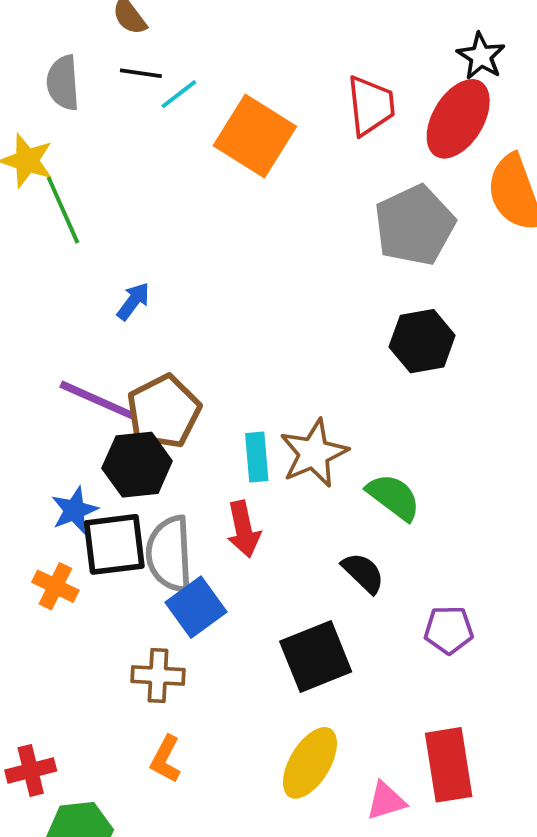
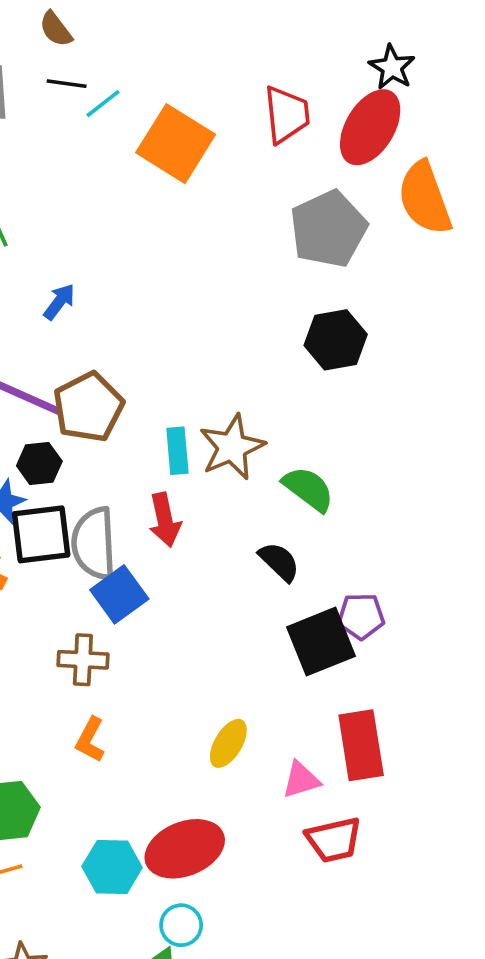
black hexagon: (137, 465) -> (39, 463), moved, size x0.7
black square: (316, 657) -> (321, 642), moved
yellow ellipse: (310, 763) -> (228, 743), size x0.7

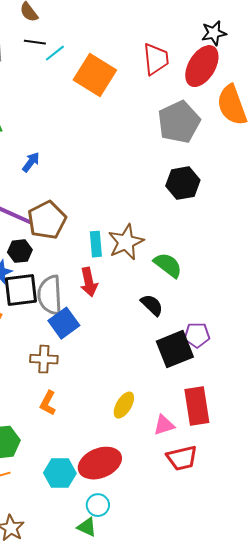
black star: (392, 67) -> (214, 33), turned 30

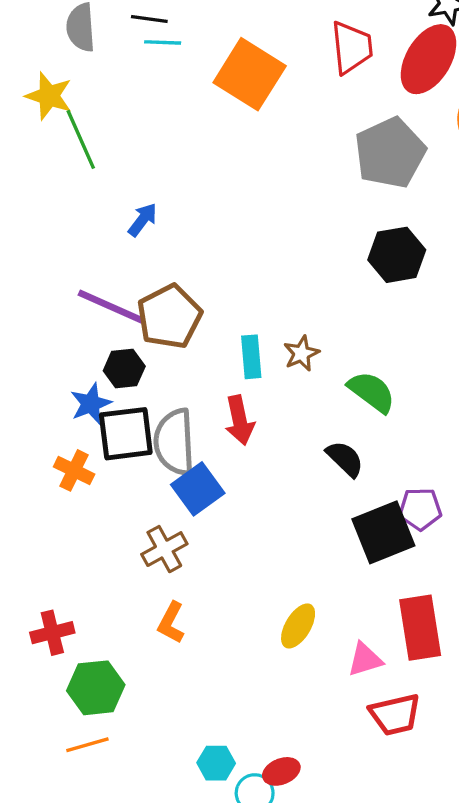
cyan line: (55, 53) -> (163, 42), moved, turned 40
brown star: (126, 242) -> (301, 353), size x0.6
brown cross: (44, 359) -> (164, 549), turned -32
red ellipse: (100, 463) -> (281, 771), moved, size x0.5
cyan hexagon: (60, 473) -> (216, 763), moved, size x0.7

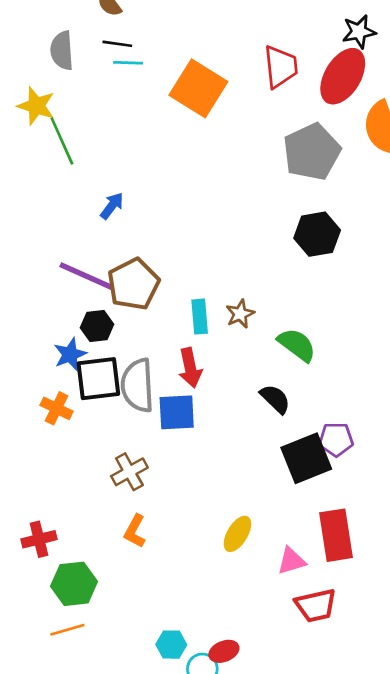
blue square: (198, 489) -> (177, 412), moved, turned 33

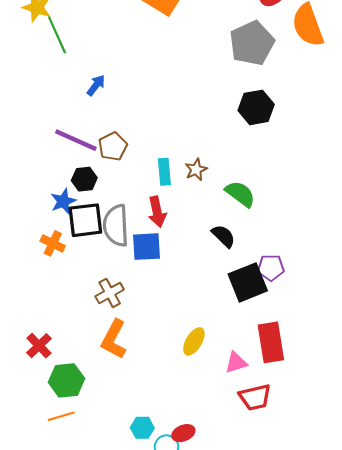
brown pentagon: (133, 284) -> (113, 146), size x0.7
orange L-shape: (135, 531) -> (114, 339), size x1.5
red cross: (39, 539) -> (39, 346), turned -30

